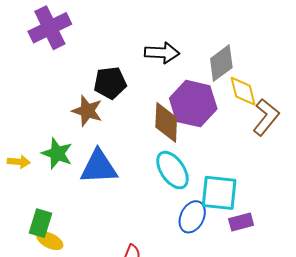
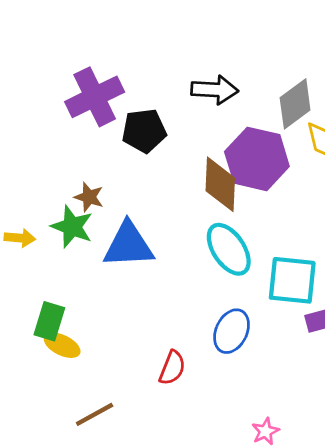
purple cross: (50, 28) -> (95, 97), moved
brown star: (87, 111) -> (89, 197), moved, size x0.7
blue ellipse: (192, 217) -> (232, 331), moved

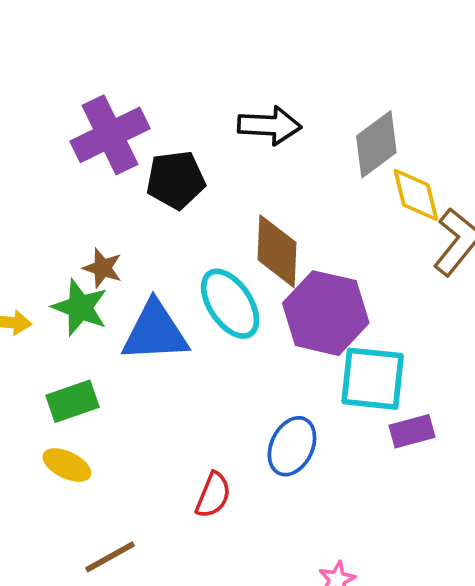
purple hexagon: (257, 159) -> (326, 313), moved
cyan ellipse: (229, 249) -> (230, 304), moved
green rectangle: (49, 321) -> (73, 401), moved, turned 54

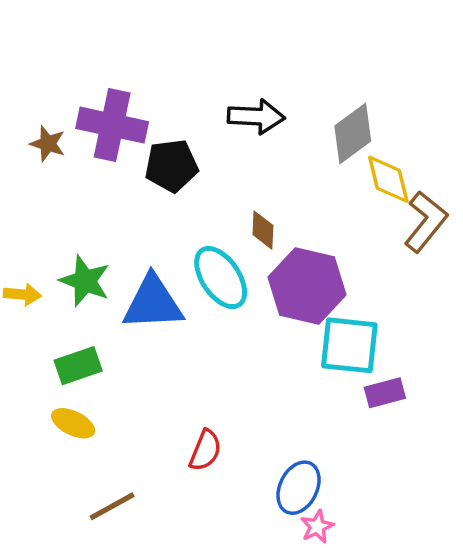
purple cross: (110, 135) -> (112, 125), turned 38
brown diamond: (277, 251) -> (263, 230), size x0.6
brown star: (103, 268) -> (48, 144), moved
blue ellipse: (292, 446) -> (299, 488), moved

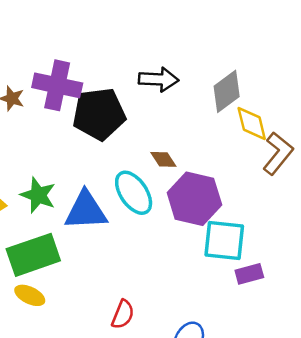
black pentagon: (171, 166) -> (99, 114), size x1.4
brown diamond: (263, 230) -> (163, 159), turned -36
green rectangle: (78, 366) -> (33, 255), size x1.6

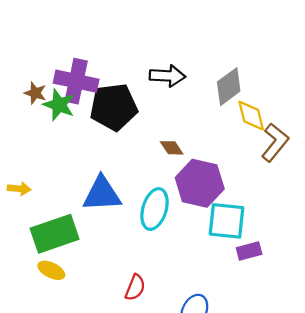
cyan ellipse: (134, 193) -> (155, 209), moved, turned 51
green star: (38, 195) -> (59, 105), moved

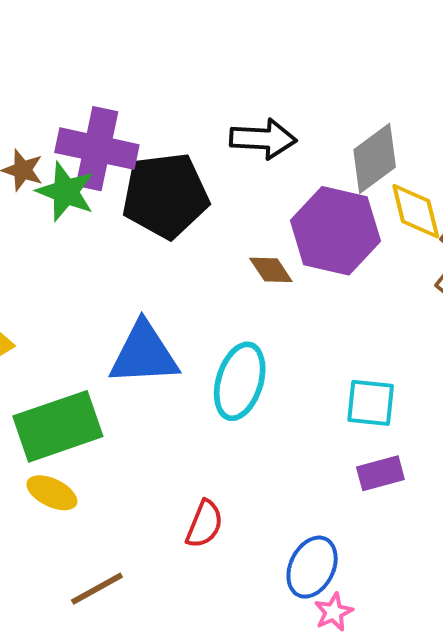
purple hexagon: (200, 183) -> (335, 231), moved
cyan square: (227, 221) -> (371, 403), size x0.7
purple rectangle: (249, 251) -> (380, 473), moved

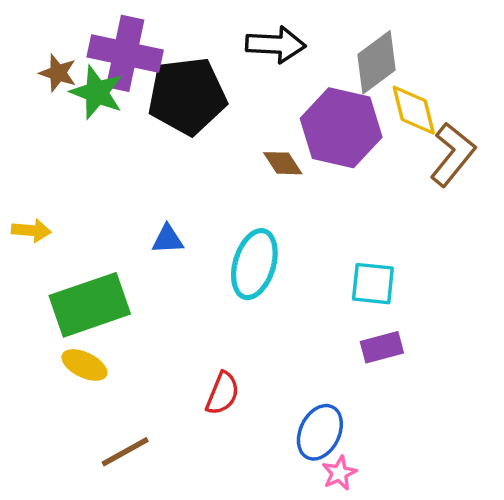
blue triangle: (144, 354) -> (168, 239), size x0.5

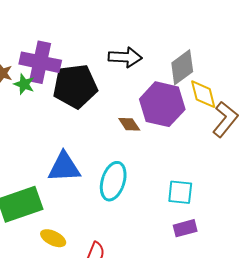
green star: (97, 92) -> (24, 84), size x0.7
blue triangle: (168, 239) -> (64, 167), size x1.8
yellow ellipse: (84, 365) -> (53, 238), moved

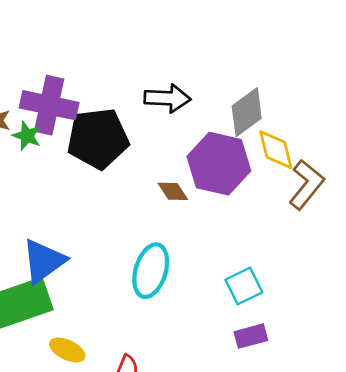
blue triangle: (64, 167) -> (44, 261), moved, turned -33
cyan square: (180, 192) -> (244, 286), turned -32

